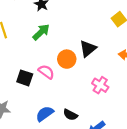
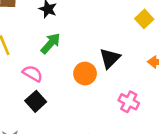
pink semicircle: (46, 72) -> (33, 74), moved
black square: (25, 78) -> (36, 101), turned 35

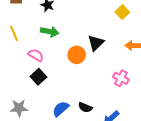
green arrow: (51, 43) -> (50, 32), turned 60
pink cross: (129, 102) -> (121, 78), moved

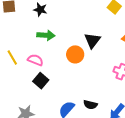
yellow line: (14, 33) -> (12, 57), moved

